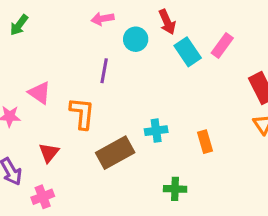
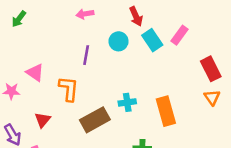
cyan circle: (136, 39) -> (119, 41), moved
orange rectangle: (205, 142) -> (166, 111), size x1.6

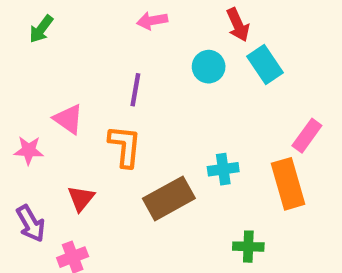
pink rectangle: (180, 35) -> (307, 136), moved
purple line: (86, 55) -> (135, 90), moved

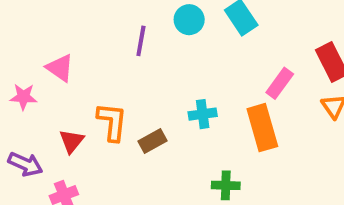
purple line: (135, 90) -> (141, 41), moved
orange L-shape: (125, 146) -> (112, 122), moved
brown rectangle: (169, 198) -> (153, 141), size x0.6
purple arrow: (31, 224) -> (25, 164), turned -36

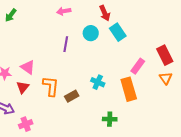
pink triangle: (60, 68) -> (28, 67), moved
cyan cross: (203, 114) -> (98, 82), turned 32
red triangle: (72, 141) -> (23, 87), moved

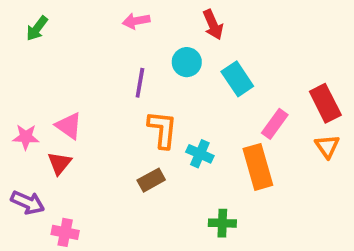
cyan rectangle: (118, 32) -> (237, 79), moved
orange L-shape: (51, 86) -> (162, 129), moved
pink cross: (26, 124) -> (65, 232), turned 32

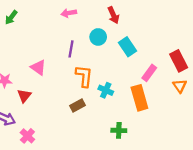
pink triangle: (69, 126) -> (38, 67), moved
pink cross: (65, 232) -> (27, 136), turned 32

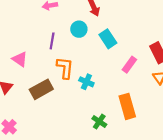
orange rectangle: (139, 98) -> (127, 106), moved
brown rectangle: (77, 105) -> (41, 89), moved, size x1.5
green cross: (119, 130) -> (99, 122), turned 32

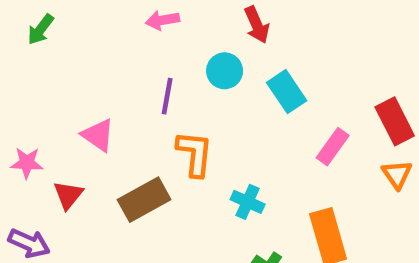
cyan cross: (86, 82) -> (248, 202), moved

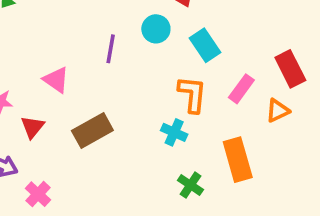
orange L-shape: (195, 154) -> (192, 94), moved
orange triangle: (397, 174) -> (278, 111), moved, turned 40

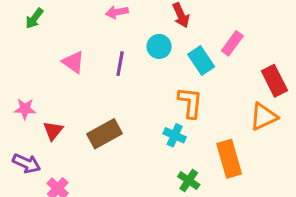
pink triangle: (56, 80) -> (73, 62), moved
pink rectangle: (241, 89) -> (232, 43), moved
orange triangle: (278, 111) -> (264, 117), size x1.4

